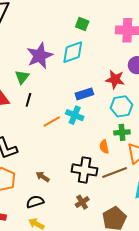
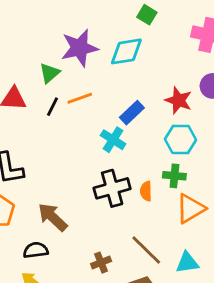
blue rectangle: (84, 94) -> (132, 113), turned -36
orange line: (52, 121) -> (80, 98), moved
black cross: (85, 170) -> (112, 188), moved, turned -35
brown line: (115, 173) -> (146, 250), moved, turned 55
brown arrow: (43, 177) -> (53, 217), size x1.6

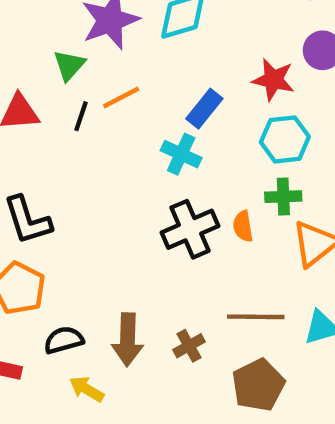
brown arrow: (53, 217) -> (128, 340), moved, turned -124
black semicircle: (36, 250) -> (64, 340), moved
brown line: (146, 250) -> (256, 317), turned -36

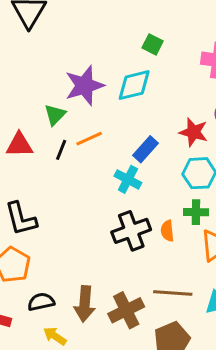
brown cross: (189, 346) -> (126, 310), size x1.6

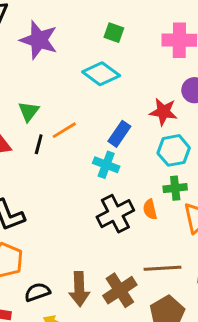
cyan diamond: (134, 85) -> (101, 74), turned 57
purple star: (84, 86) -> (39, 40), moved, turned -30

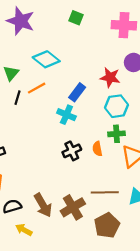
cyan diamond: (101, 74) -> (46, 59), moved
black cross: (115, 214) -> (72, 151), size x0.7
brown arrow: (79, 289) -> (43, 205), turned -30

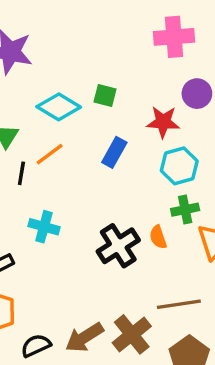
green square: (76, 18) -> (105, 96), moved
cyan cross: (66, 115) -> (44, 227), moved
black cross: (72, 151) -> (118, 246), size x1.4
brown arrow: (43, 205) -> (84, 337), turned 95

